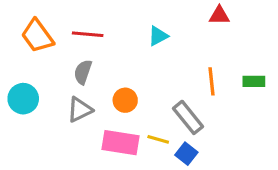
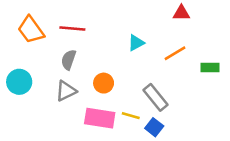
cyan triangle: (158, 36) -> (136, 43), moved
orange line: (211, 81) -> (175, 53), moved, turned 65

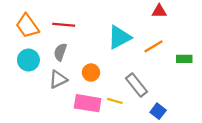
cyan triangle: (136, 43) -> (119, 37), size x1.6
cyan circle: (19, 82) -> (28, 60), moved
blue square: (154, 127) -> (158, 111), moved

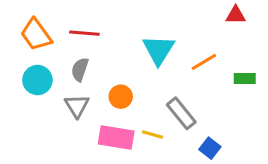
red triangle: (159, 11) -> (236, 15), moved
cyan triangle: (119, 37) -> (159, 50), turned -30
gray triangle: (58, 79) -> (77, 106), turned -36

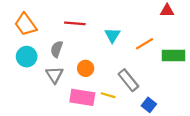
red line: (84, 33) -> (75, 23), moved
cyan triangle: (159, 50) -> (112, 35), size x0.7
green rectangle: (245, 79) -> (173, 56), size x1.5

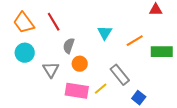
red line: (75, 23) -> (54, 22), moved, turned 54
gray semicircle: (57, 49) -> (69, 46), moved
yellow line: (108, 95) -> (101, 89), turned -56

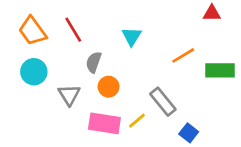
cyan triangle: (105, 33) -> (132, 36), moved

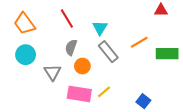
red line: (73, 30) -> (67, 18), moved
gray rectangle: (163, 102) -> (108, 52), moved

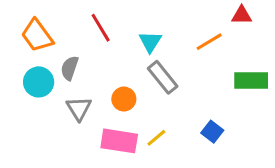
orange line: (139, 42) -> (209, 42), moved
gray semicircle: (71, 47) -> (70, 68), moved
blue square: (143, 101) -> (212, 132), moved

